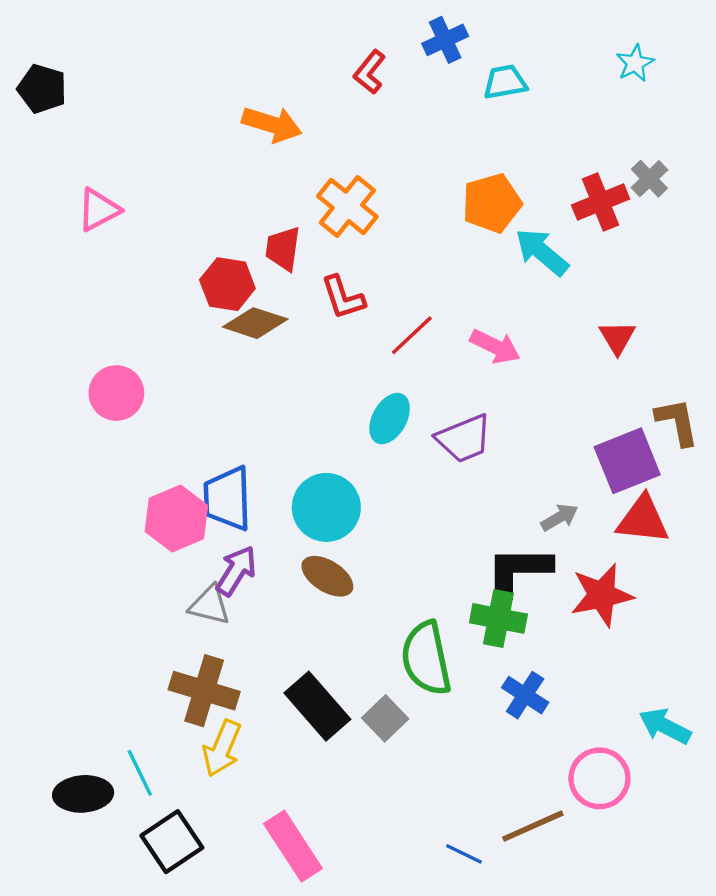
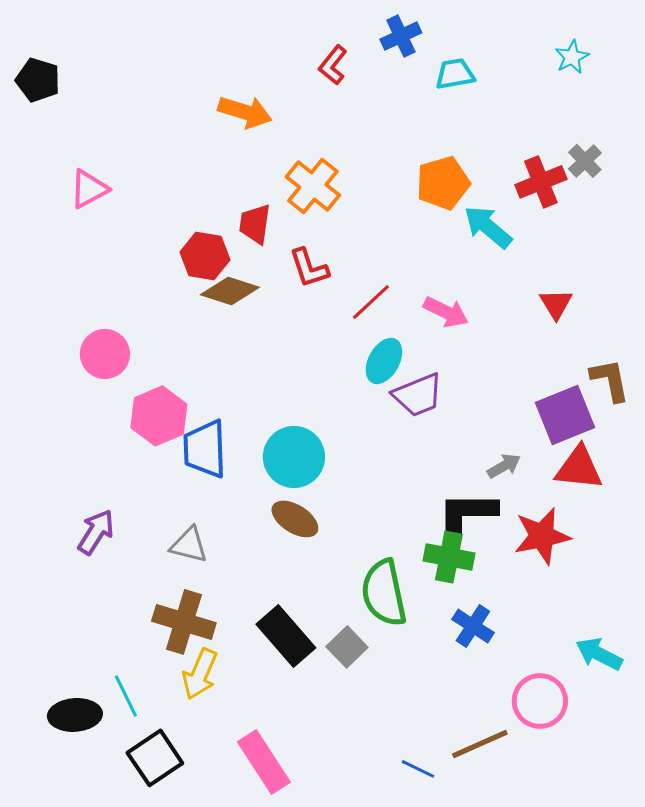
cyan ellipse: (390, 419) -> (384, 361), moved
pink hexagon: (176, 518) -> (159, 416), moved
purple arrow: (236, 571) -> (96, 532), moved

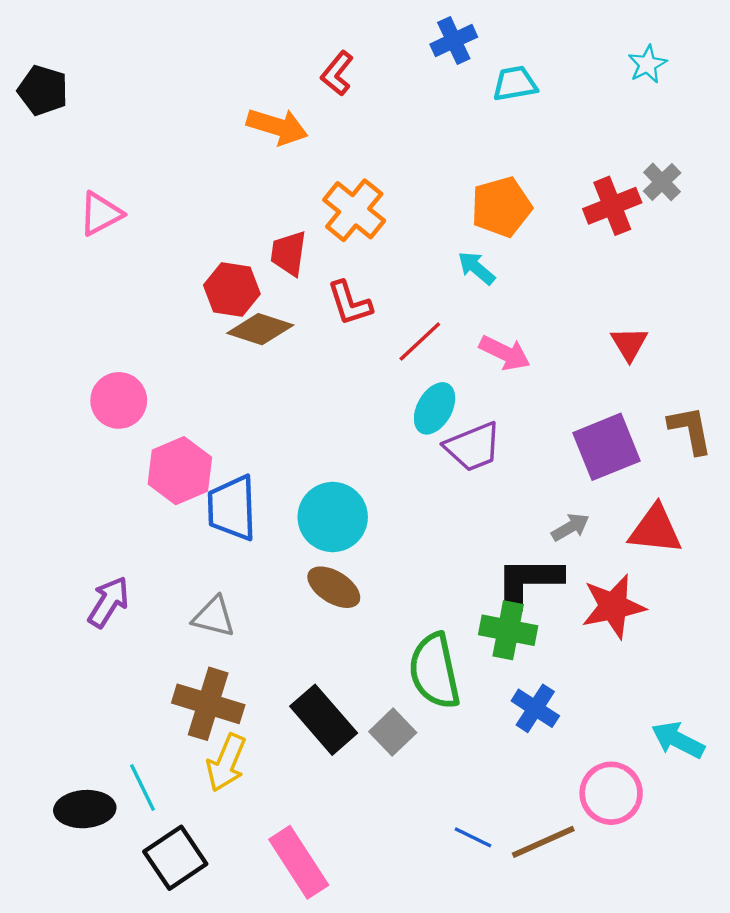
red L-shape: (333, 65) -> (337, 73), moved
cyan arrow: (488, 227) -> (476, 268), moved, size x0.7
purple square: (565, 415) -> (607, 447), moved
blue line: (418, 769) -> (473, 837), moved

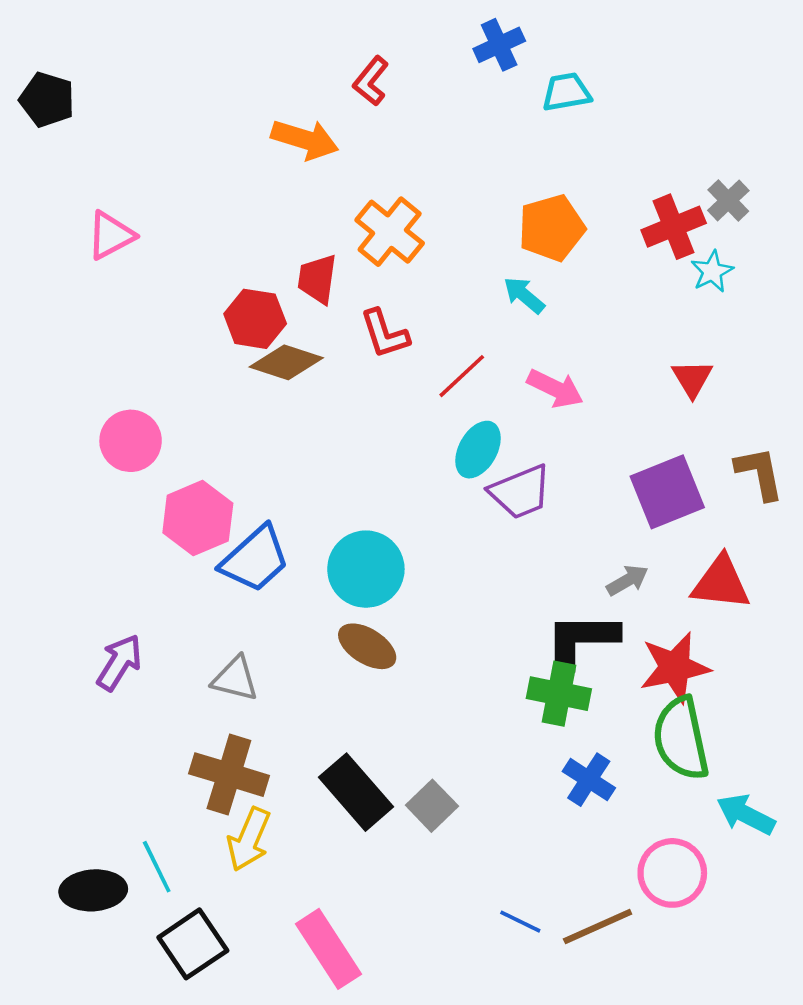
cyan star: (647, 64) -> (712, 271), moved
blue trapezoid: (232, 508) -> (255, 559), turned -130
green semicircle: (435, 671) -> (681, 738), moved

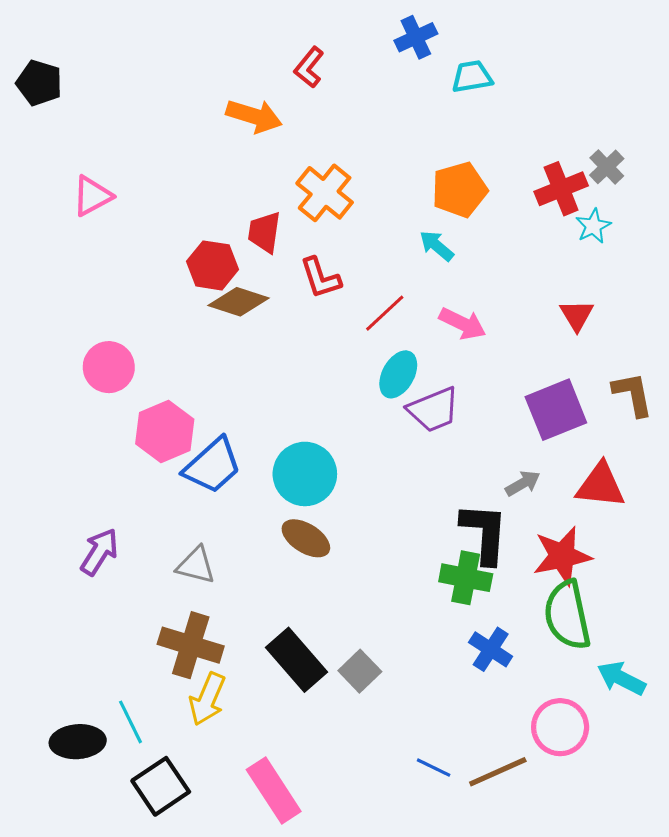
black L-shape: (581, 640) -> (484, 533), turned 94

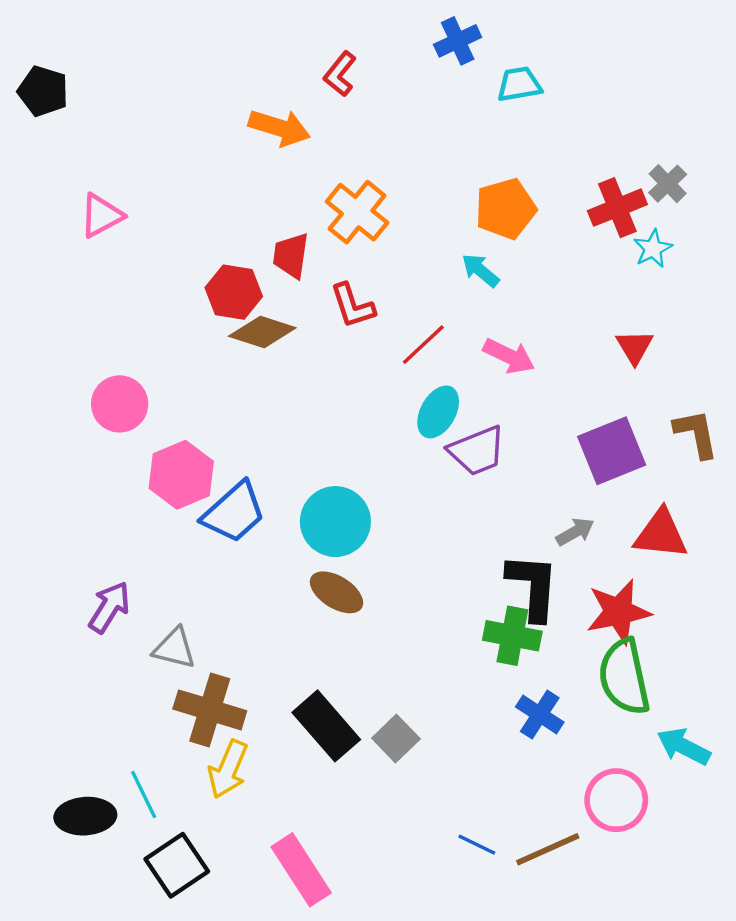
gray triangle: (196, 565) -> (174, 648), moved

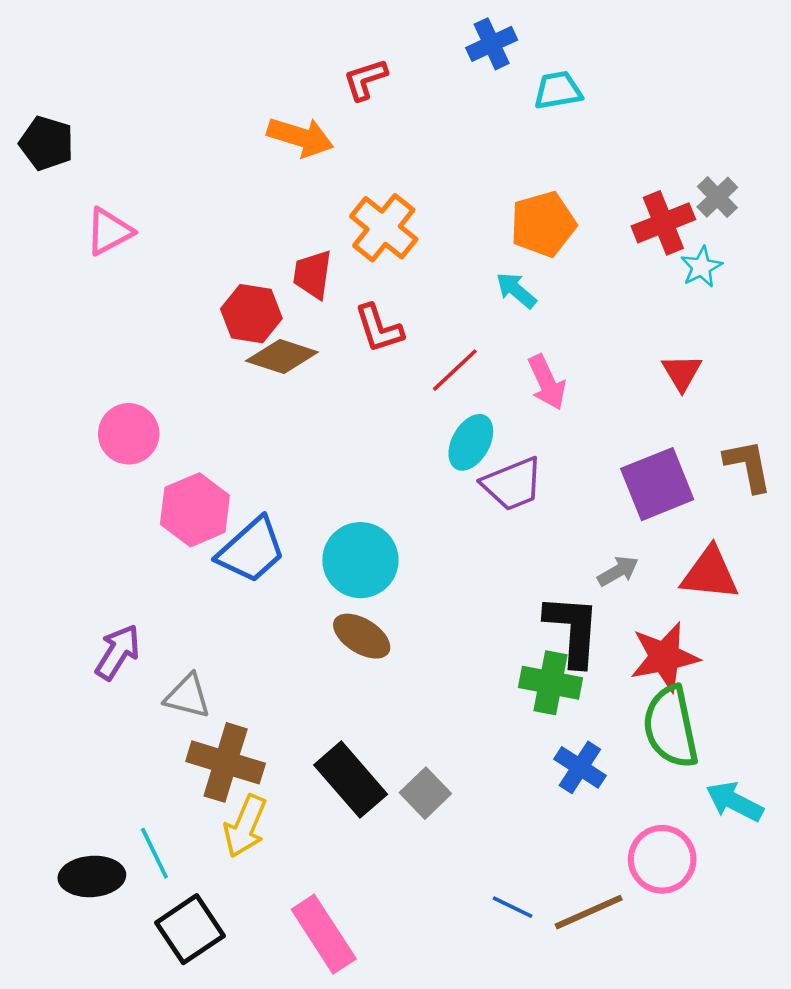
red L-shape: (340, 74) -> (365, 79), turned 33
black pentagon: (43, 91) -> (47, 143), moved
pink arrow: (509, 356) -> (547, 382), turned 39

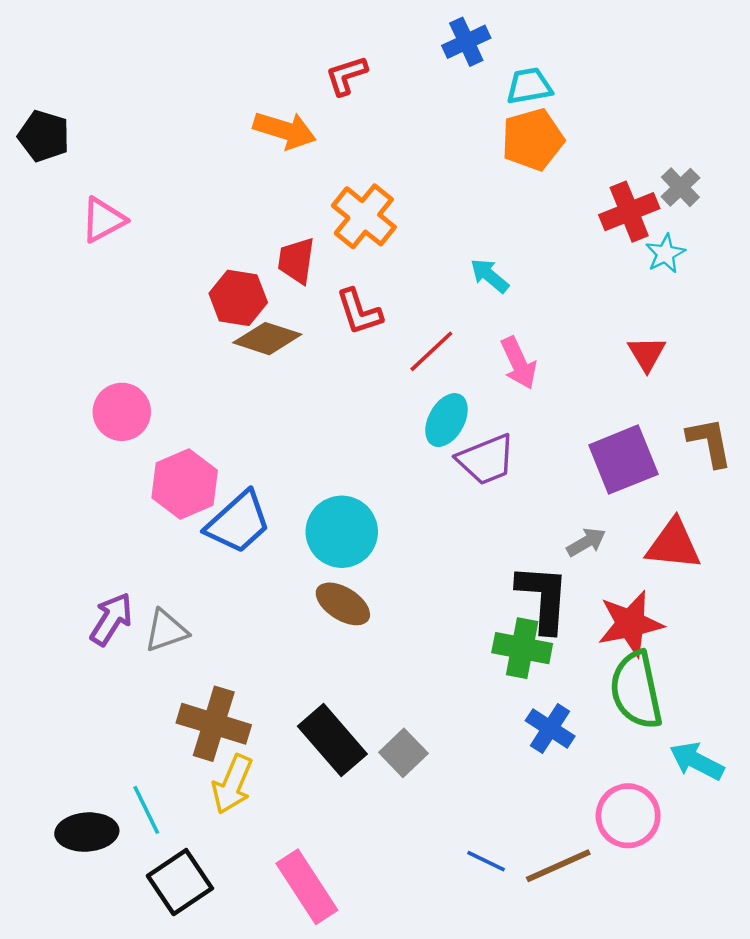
orange pentagon: (543, 224) -> (533, 140), moved
gray triangle: (188, 696) -> (166, 631), moved, turned -33

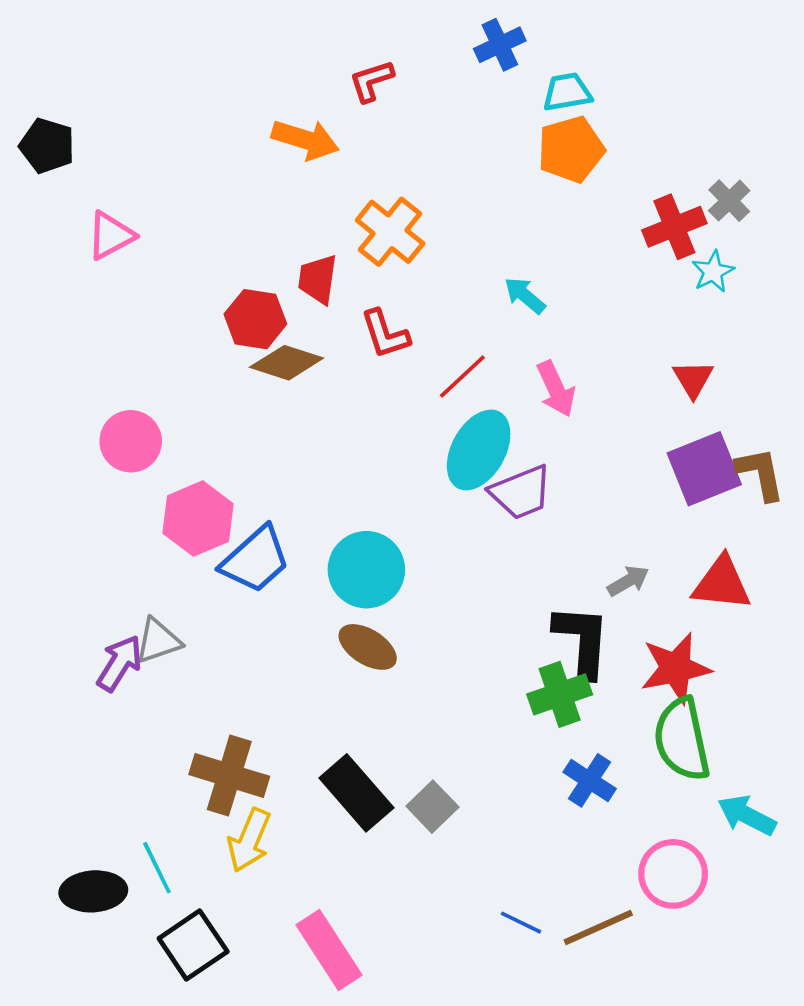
cyan ellipse: (446, 420) -> (479, 450), size x1.4
purple square: (623, 460) -> (704, 469), moved
gray triangle: (166, 631) -> (158, 641), moved
green cross: (522, 648) -> (560, 694), turned -30

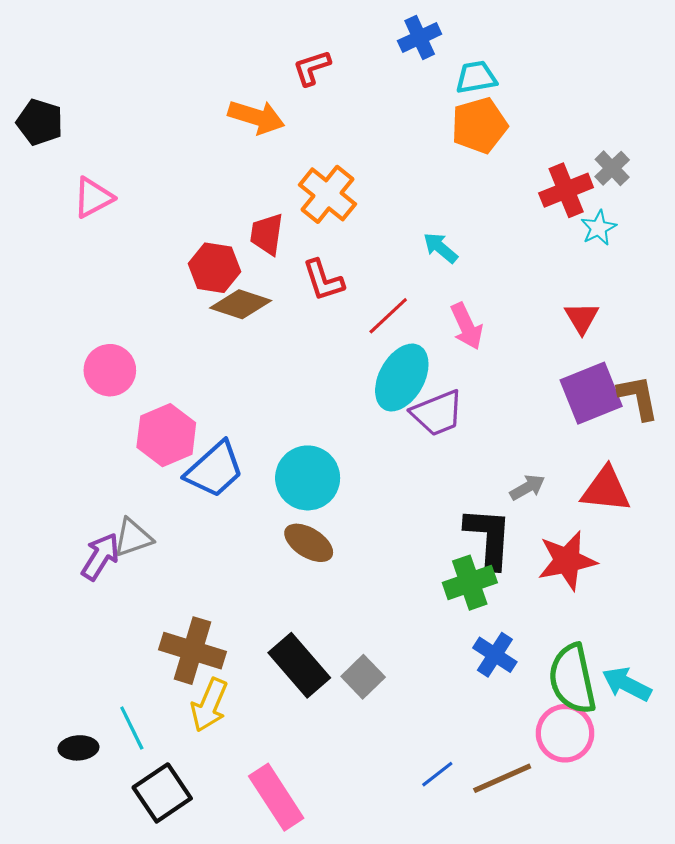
green semicircle: (682, 739) -> (572, 679), moved
black ellipse: (93, 891) -> (78, 748), size x0.7
blue line: (521, 923) -> (437, 774), turned -64

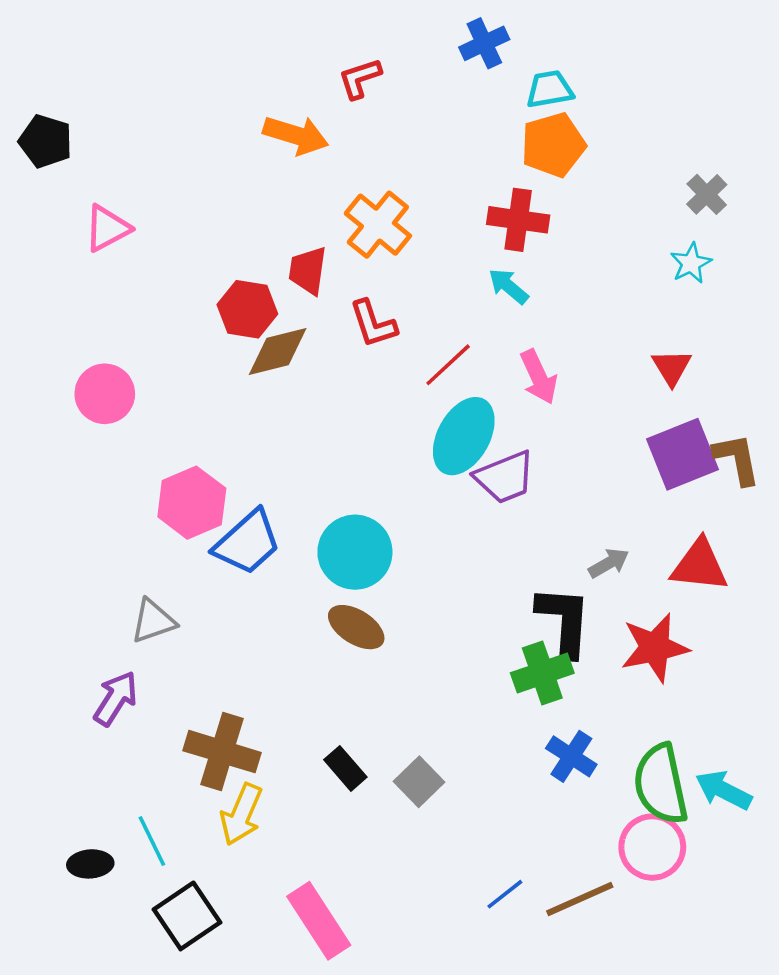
red cross: (566, 190) -> (518, 220), moved, turned 30
brown diamond: (241, 304) -> (278, 352), turned -32
pink circle: (110, 370) -> (105, 394), moved
purple arrow: (100, 556) -> (116, 698), moved
black rectangle: (299, 665) -> (345, 768), size x0.6

